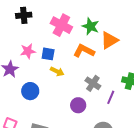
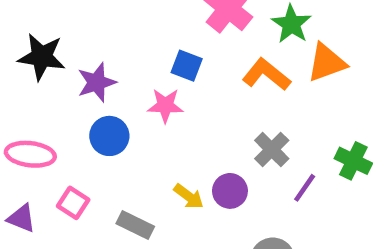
pink star: (28, 51) -> (165, 105), moved
yellow arrow: (57, 71) -> (189, 196), moved
blue circle: (30, 91) -> (109, 136), moved

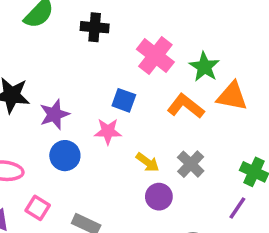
orange triangle: (327, 63) -> (232, 96), turned 32
purple line: (305, 188) -> (237, 208), moved
yellow arrow: (189, 196) -> (147, 162), moved

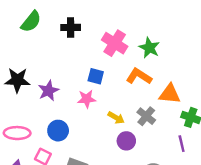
orange triangle: (232, 96) -> (170, 94), moved
blue circle: (65, 156) -> (58, 131), moved
purple line: (237, 208) -> (182, 144), turned -42

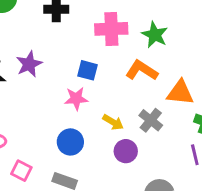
pink cross: (115, 43) -> (111, 29), turned -35
purple star: (48, 91) -> (29, 64), moved
blue circle: (58, 131) -> (70, 142), moved

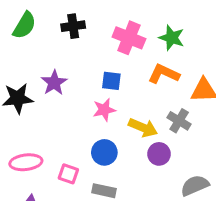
pink cross: (111, 29) -> (129, 38), turned 32
yellow arrow: (113, 122) -> (143, 128), size x1.4
pink square: (21, 171) -> (68, 174), moved

